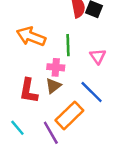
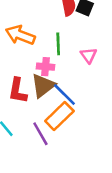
brown triangle: (53, 86) -> (43, 86), size x1.5
blue line: (92, 92) -> (64, 94), moved

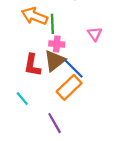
green line: (58, 44) -> (52, 24), moved
purple line: (40, 134) -> (55, 123), moved

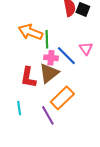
blue line: (74, 68) -> (66, 56), moved
cyan line: (22, 99) -> (19, 108), turned 32
purple line: (55, 123) -> (48, 115), moved

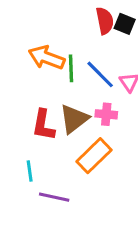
blue line: (66, 56) -> (100, 74), moved
pink cross: (51, 58) -> (106, 114), moved
purple line: (48, 115) -> (54, 197), moved, turned -48

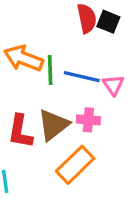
blue line: (100, 74) -> (82, 77), turned -32

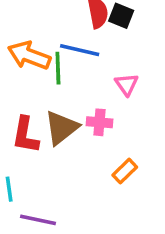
blue line: (82, 77) -> (80, 50), moved
orange rectangle: (75, 165) -> (125, 171), moved, size x0.6

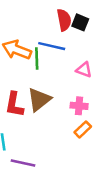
pink triangle: (127, 84) -> (84, 70), turned -35
pink cross: (99, 122) -> (79, 106), moved

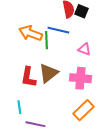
pink cross: (79, 106) -> (80, 78), size x1.5
orange rectangle: (83, 129) -> (83, 110), moved, size x1.5

